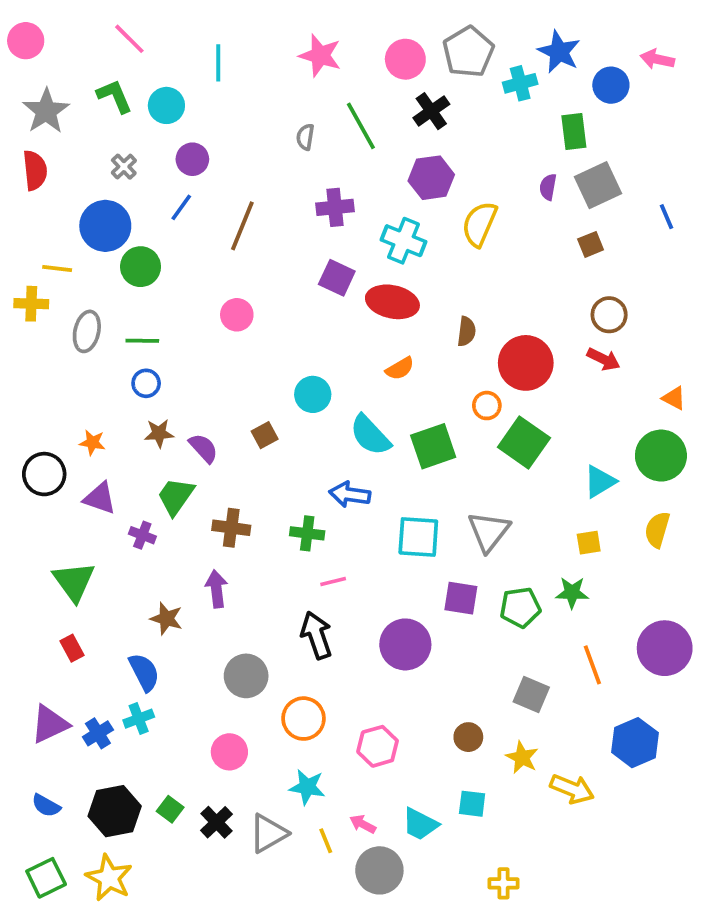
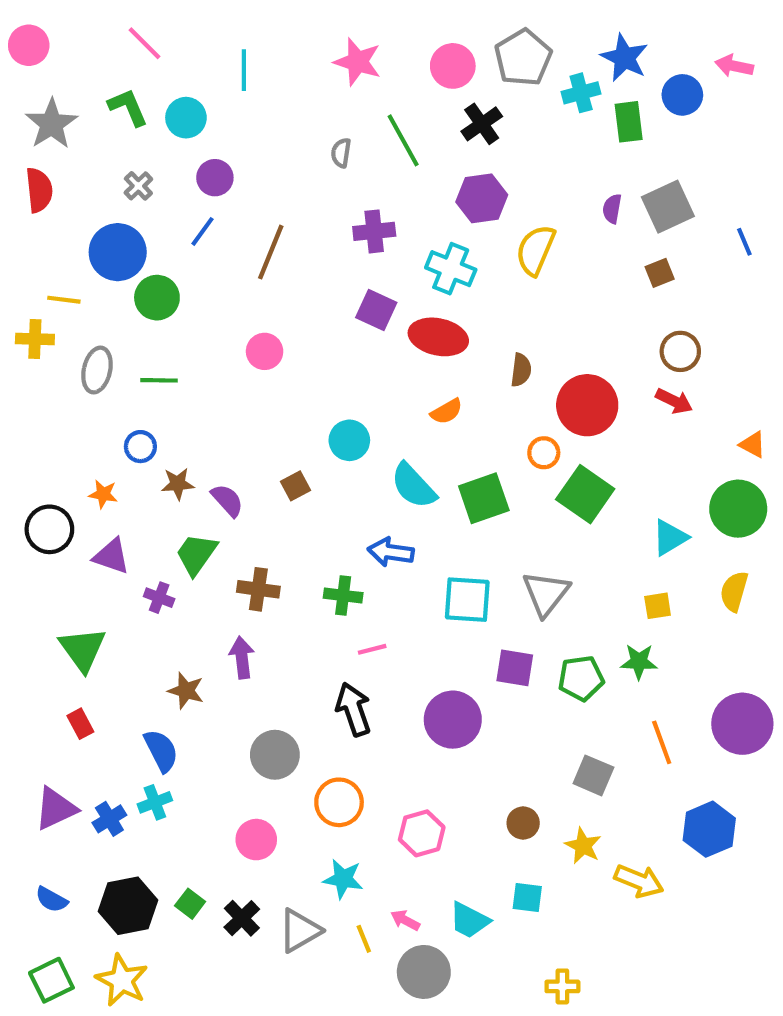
green rectangle: (574, 131) -> (629, 122), moved
blue circle: (146, 383) -> (140, 447), moved

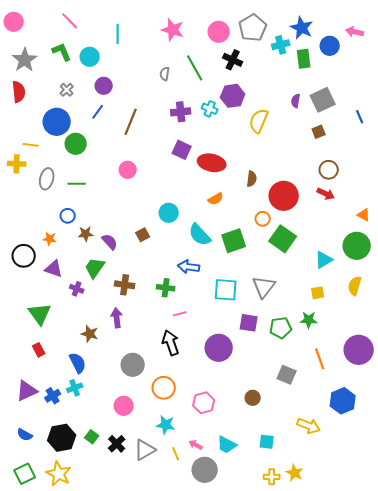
black cross: (482, 124) -> (233, 60), turned -30
cyan cross: (451, 269) -> (210, 109), moved, size x0.7
yellow star: (583, 846) -> (295, 473), moved
cyan square: (527, 897) -> (267, 442), moved

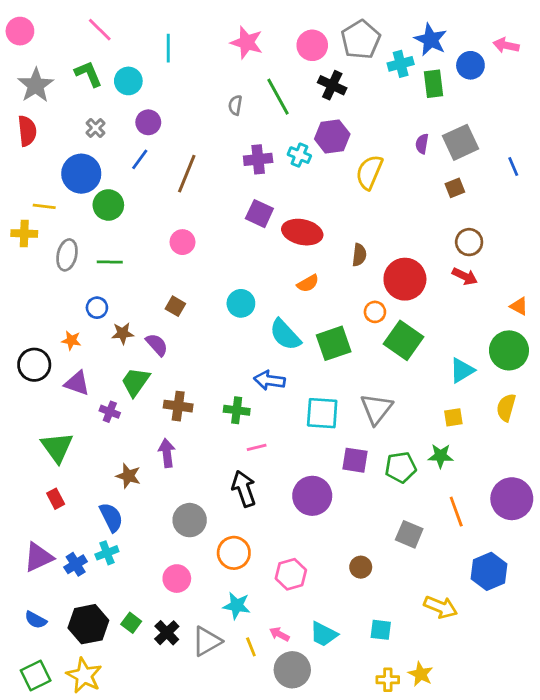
brown square: (143, 235) -> (175, 306), moved, turned -32

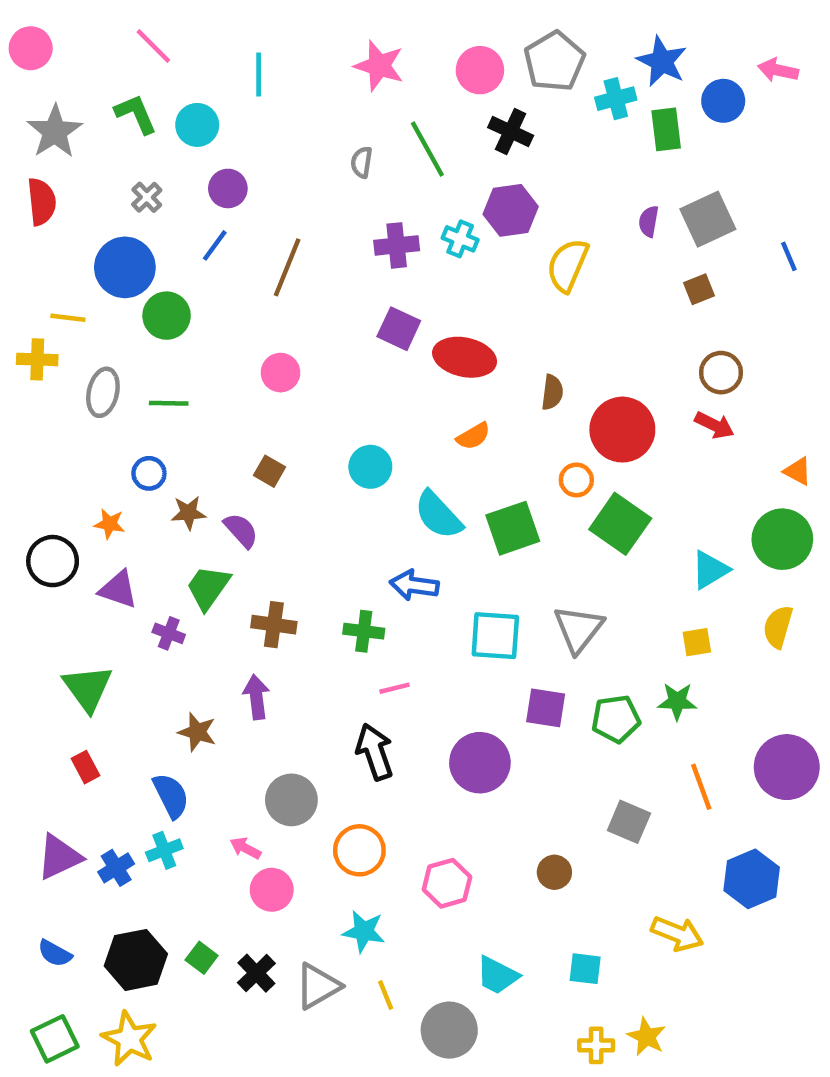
pink arrow: (279, 634) -> (245, 848), moved

